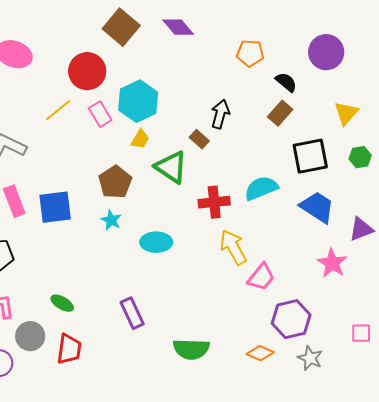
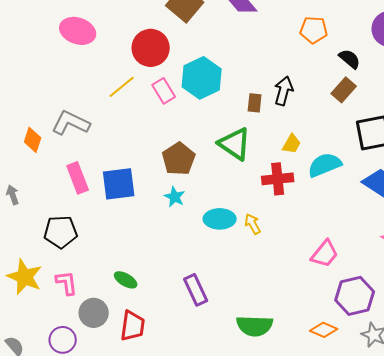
yellow trapezoid: (140, 139) -> (292, 144), moved
brown rectangle: (199, 139) -> (255, 103), moved, turned 54
yellow arrow: (233, 247) -> (253, 224), moved, size x0.6

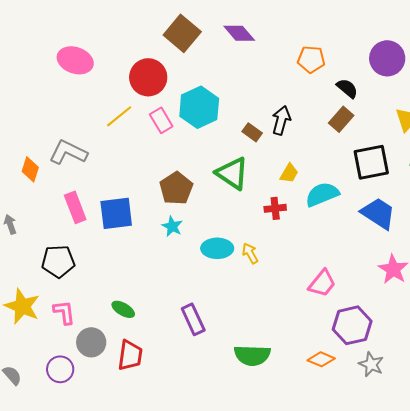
brown rectangle: (255, 103) -> (252, 132), turned -60
red cross: (278, 179) -> (275, 208), size x0.7

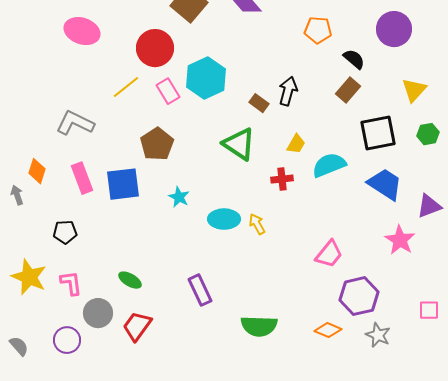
orange diamond: (30, 169) -> (37, 171), moved
brown pentagon: (176, 188) -> (157, 144), moved
black pentagon: (58, 261) -> (65, 232), size x0.7
red trapezoid: (130, 355) -> (137, 326), turned -152

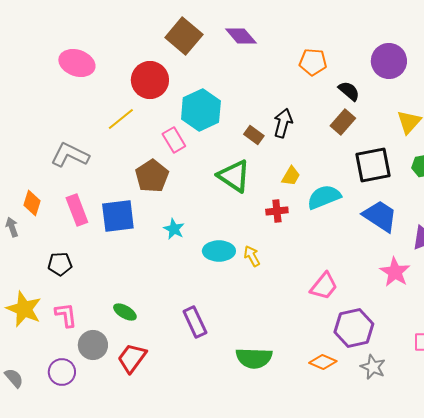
pink rectangle: (168, 91) -> (174, 140), moved

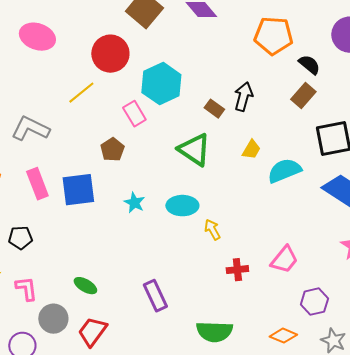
orange pentagon: (313, 62) -> (273, 36), size x1.4
brown pentagon: (152, 176) -> (112, 150), size x0.7
red cross: (277, 211) -> (237, 270), moved
cyan ellipse: (219, 251) -> (182, 206), moved
purple hexagon: (354, 328) -> (314, 302), size x0.7

